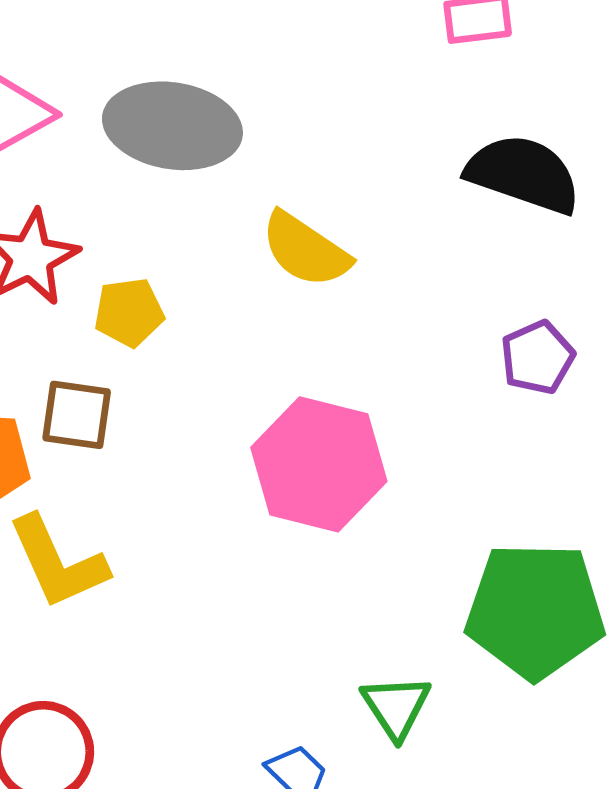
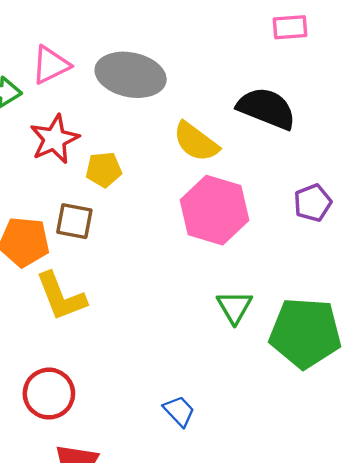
black semicircle: (523, 174) -> (266, 108), moved
pink hexagon: (319, 464) -> (215, 210), moved
green triangle: (396, 707) -> (234, 307), moved

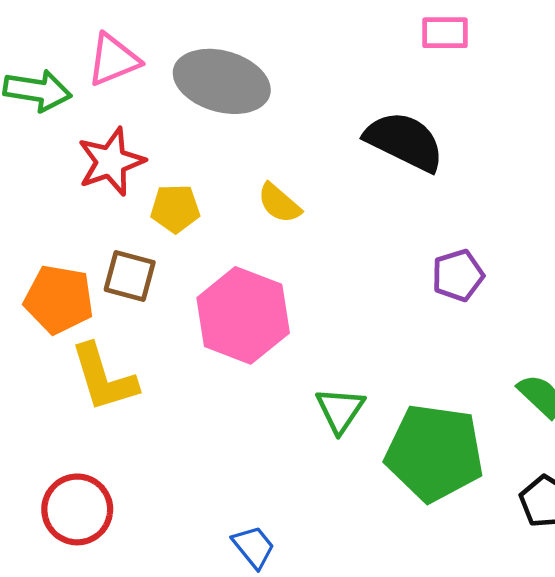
yellow semicircle: (196, 142) -> (279, 203), moved, size x0.7
pink hexagon: (215, 210) -> (243, 315), moved

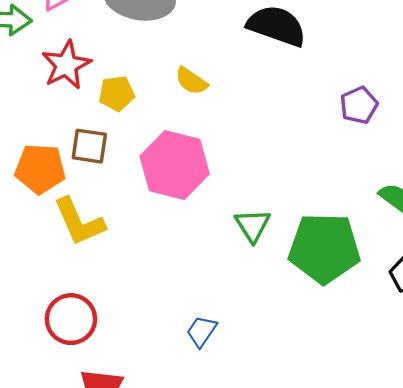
purple pentagon: (458, 275) -> (359, 105), moved
blue trapezoid: (254, 547) -> (202, 331), turned -100

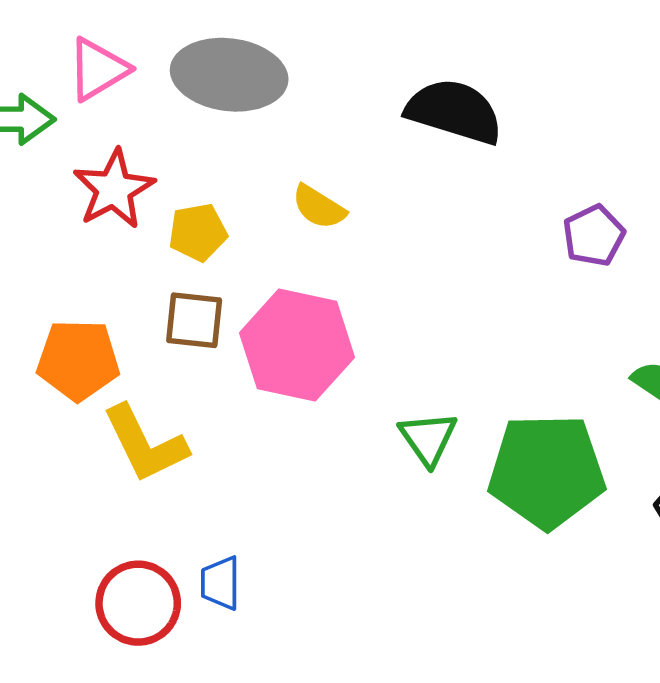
brown square: (89, 146) -> (194, 320), moved
blue trapezoid: (202, 331) -> (220, 583), moved, turned -32

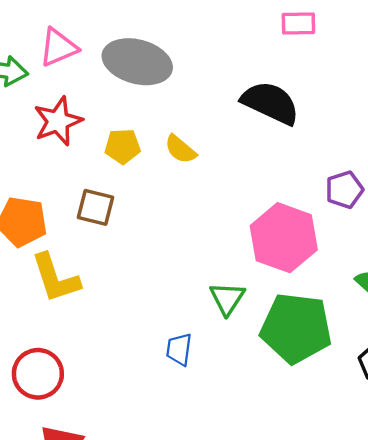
yellow pentagon: (198, 232) -> (123, 146), moved
pink hexagon: (297, 345) -> (284, 238), moved
blue trapezoid: (220, 583) -> (179, 349), moved

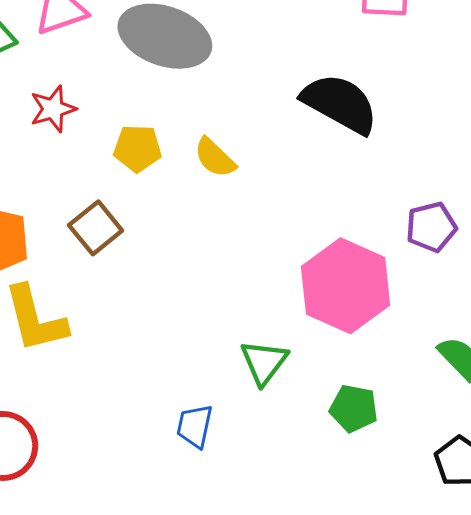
red star: (58, 121) -> (53, 109), size x0.7
brown square: (95, 207) -> (96, 228), turned 33
green pentagon: (296, 328) -> (354, 408), size x0.5

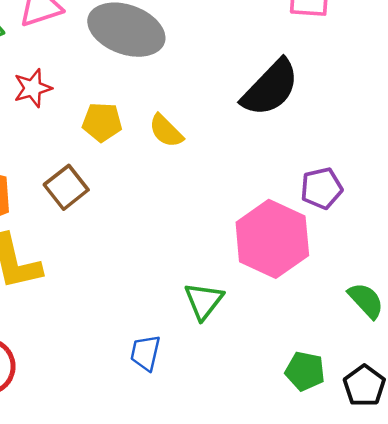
black semicircle: (340, 104) -> (270, 88), turned 104
purple pentagon: (431, 227) -> (321, 188), moved
green pentagon: (354, 408) -> (305, 371), moved

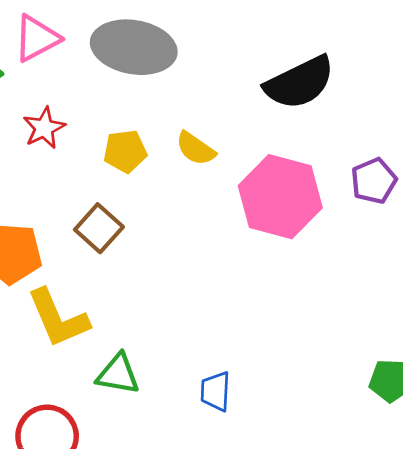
black semicircle: (270, 88) -> (300, 83), turned 30
pink hexagon: (272, 239) -> (280, 197), moved
green triangle: (204, 301) -> (118, 374), moved, turned -48

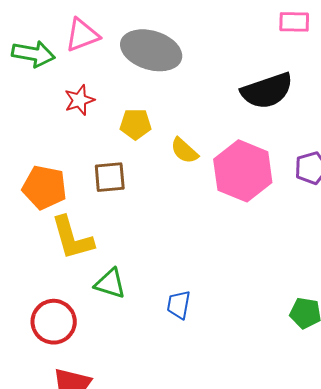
yellow semicircle: (196, 149) -> (184, 151), moved
brown square: (99, 228) -> (110, 177), turned 36

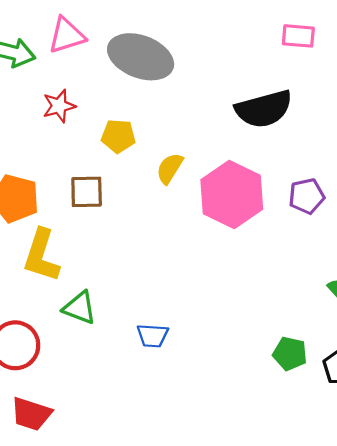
yellow semicircle: (184, 151) -> (170, 168), turned 76
yellow L-shape: (72, 238) -> (41, 256), turned 30
blue trapezoid: (179, 305) -> (153, 336), turned -100

